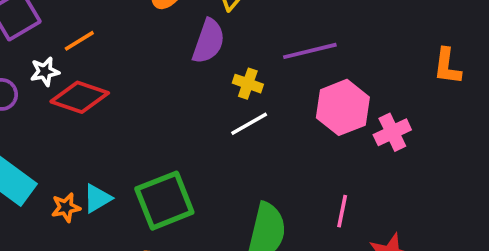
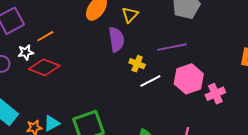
purple semicircle: (209, 41) -> (116, 39), turned -30
white line: (249, 124) -> (150, 81), moved

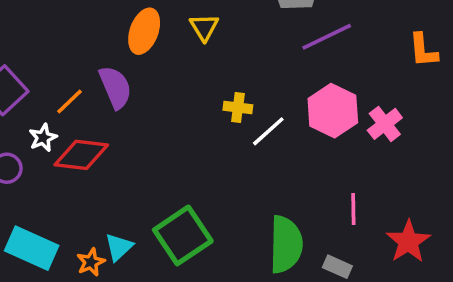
purple semicircle: (116, 39) -> (115, 87), moved
purple line: (172, 47) -> (327, 37), moved

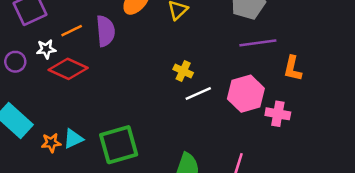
orange L-shape: (423, 50) -> (293, 68), moved
pink cross: (385, 124) -> (278, 114), turned 30

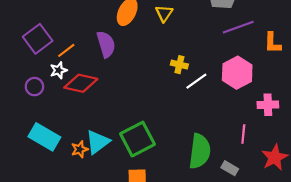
orange line: (72, 31) -> (66, 50), moved
pink cross: (278, 114) -> (268, 105), moved
cyan triangle: (73, 139) -> (98, 142), size x1.4

